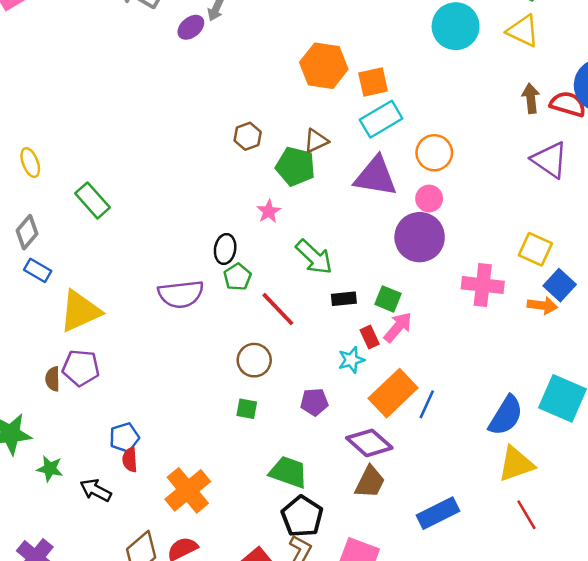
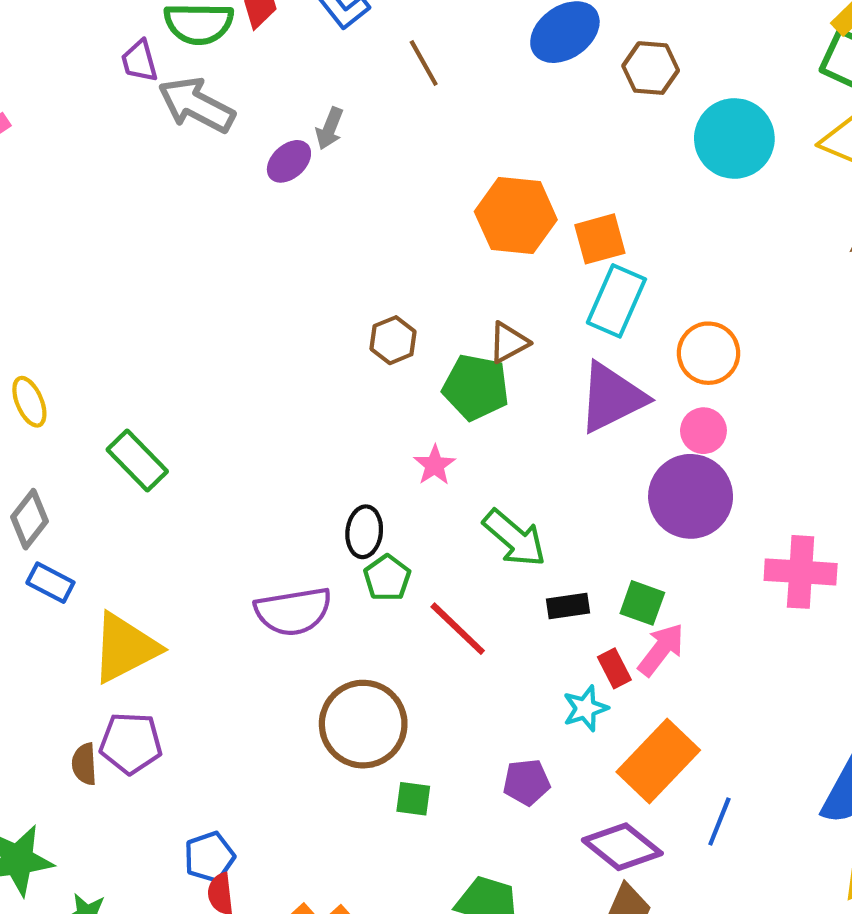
cyan rectangle: (381, 119) -> (616, 301), turned -33
purple triangle: (376, 176) -> (612, 398), turned -33
brown circle: (254, 360) -> (363, 724), moved, size x1.5
blue line: (427, 404) -> (719, 821), moved

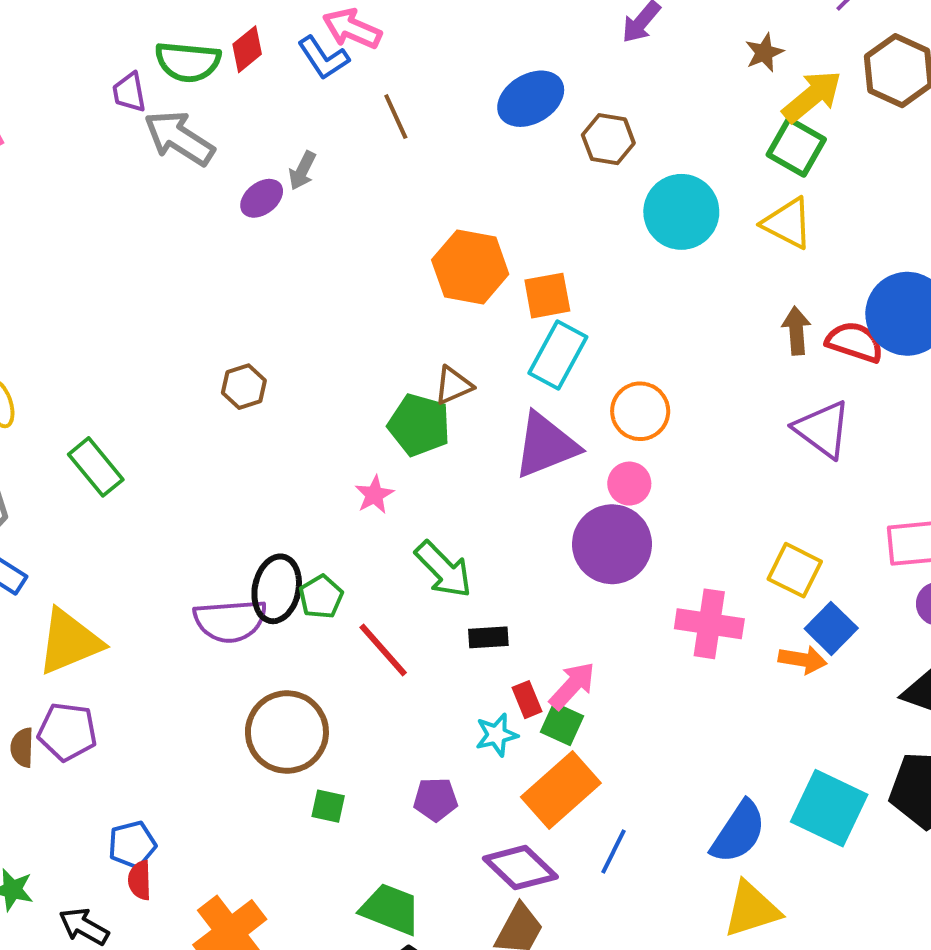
brown hexagon: (393, 340) -> (244, 387), moved
black ellipse: (364, 532) -> (277, 589), moved, size x1.4
green square: (642, 603) -> (562, 724), moved

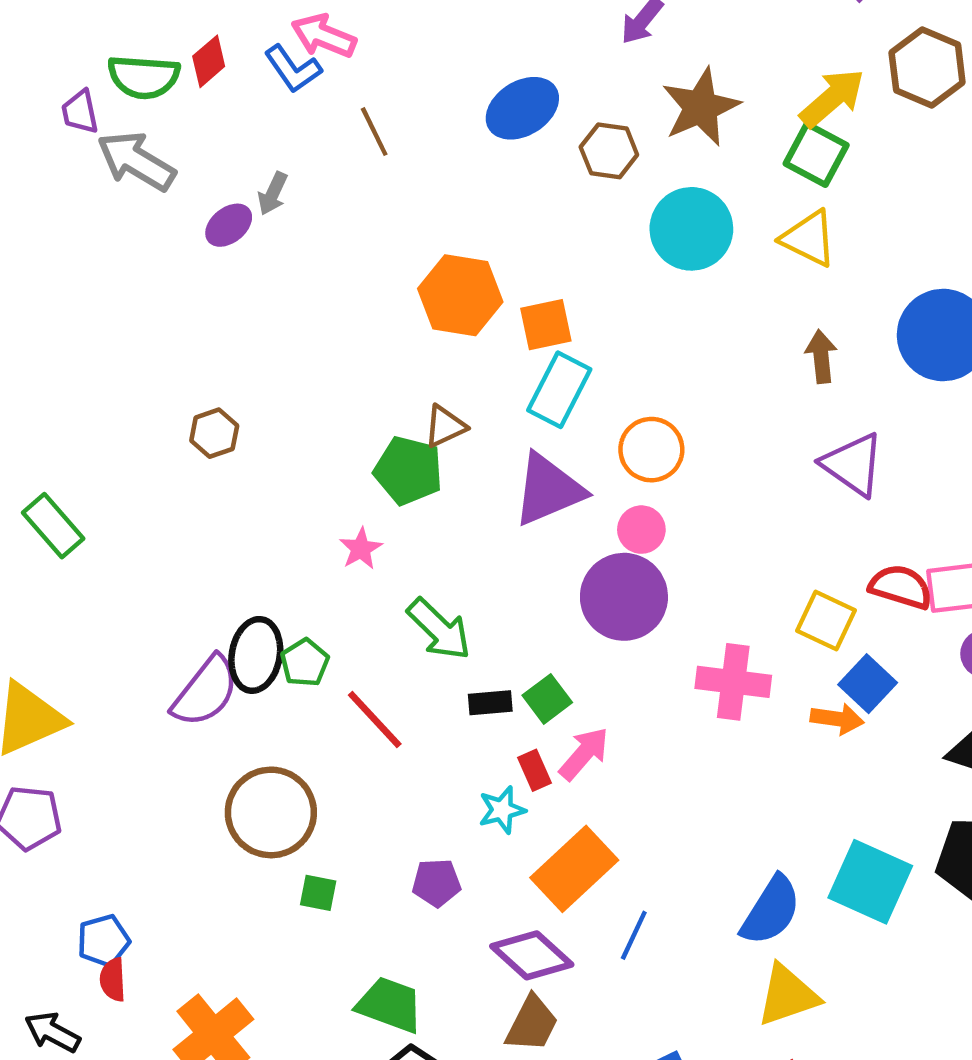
brown star: (764, 53) -> (701, 107), moved, size x1.8
red semicircle: (855, 342) -> (901, 587), moved
purple semicircle: (230, 621) -> (205, 691), turned -46
green square: (562, 724) -> (547, 699), moved, turned 30

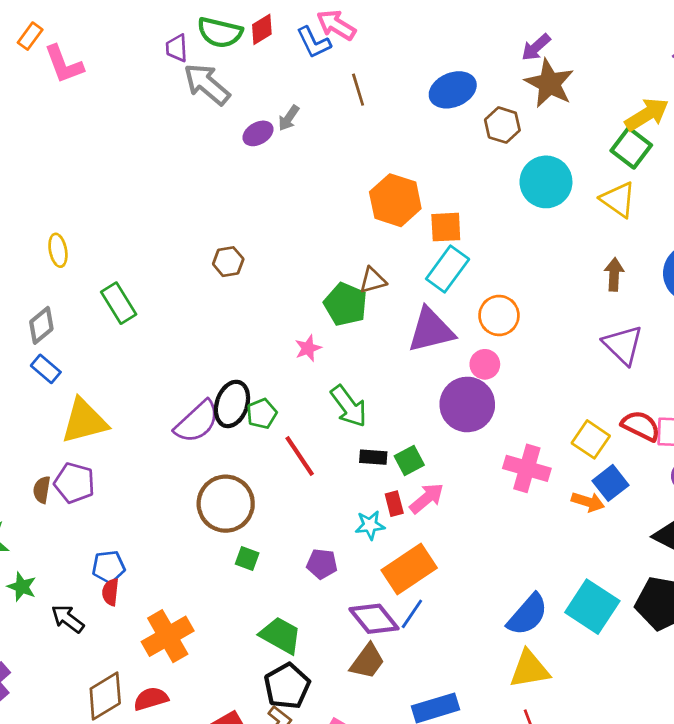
brown star: (701, 107) -> (549, 83), moved, turned -30
blue line: (634, 935) -> (412, 614), moved

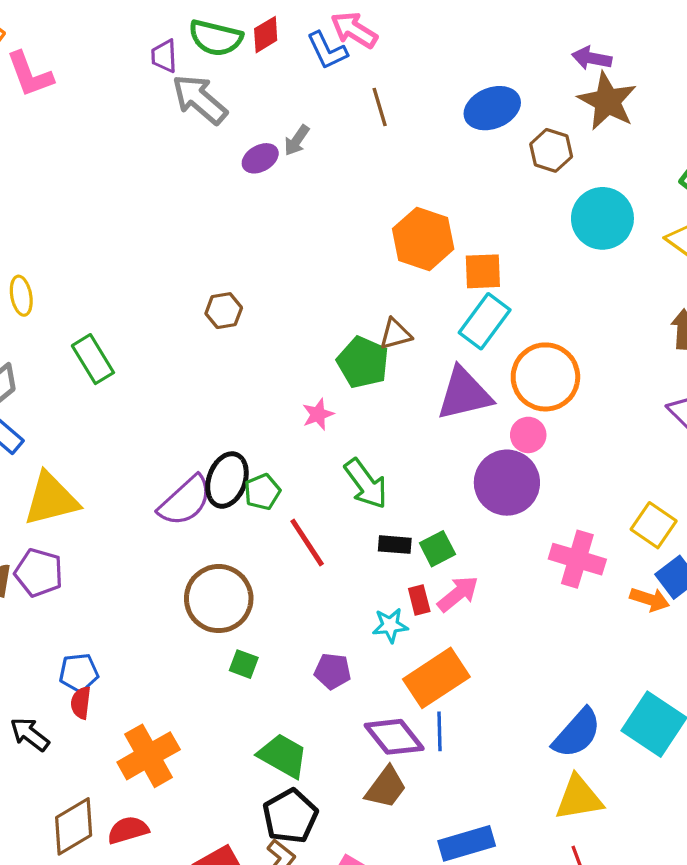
purple arrow: (536, 47) -> (592, 58), turned 52
orange circle: (499, 315) -> (545, 377), size x1.4
blue line: (412, 614) -> (439, 731), turned -36

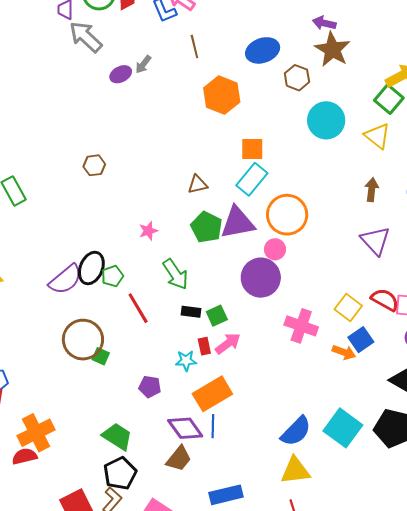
orange hexagon: (423, 239) -> (222, 95), moved
green pentagon: (363, 362) -> (206, 227), moved
green square: (244, 664) -> (101, 356), moved
red semicircle: (128, 830) -> (24, 456), moved

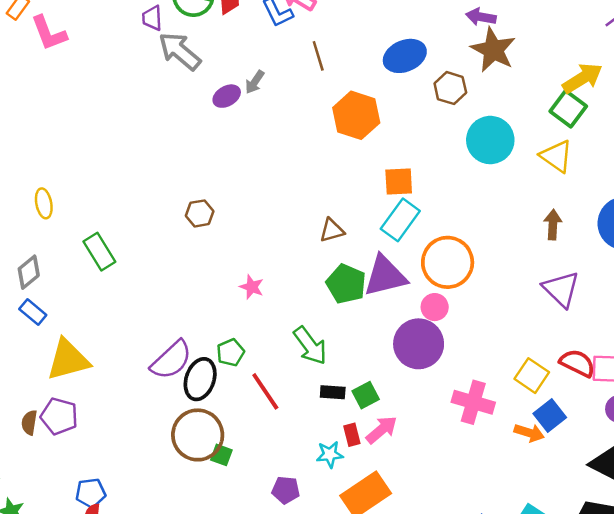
pink star: (148, 231) -> (252, 287), moved, turned -30
black ellipse: (91, 268) -> (200, 379), moved

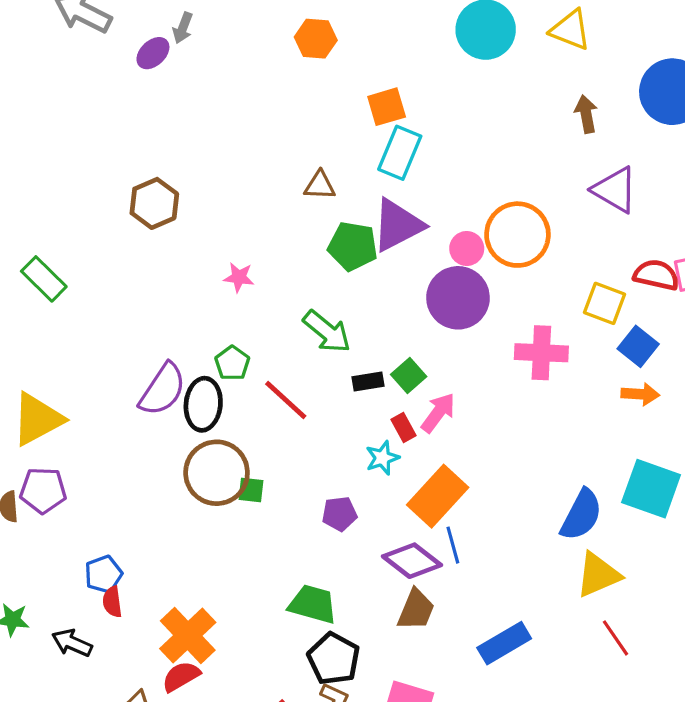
orange hexagon: (356, 115) -> (316, 39), size x0.7
brown hexagon: (200, 213) -> (154, 203), size x1.4
brown triangle: (332, 230) -> (320, 185), turned 32
orange circle: (448, 262) -> (517, 235), moved
orange arrow: (529, 433) -> (640, 394), moved

